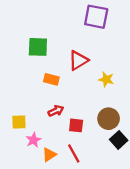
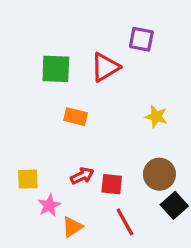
purple square: (96, 17) -> (141, 39), moved, size x0.7
red triangle: (78, 60) -> (105, 67), moved
red arrow: (56, 111) -> (82, 176), moved
red line: (74, 153) -> (125, 222), moved

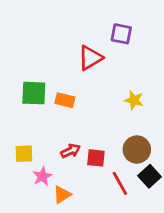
green square: (56, 69) -> (34, 93), moved
red line: (125, 222) -> (120, 183), moved

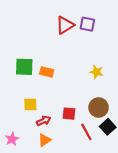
red triangle: (90, 58) -> (65, 25), moved
red arrow: (71, 151) -> (44, 121), moved
yellow square: (24, 154) -> (30, 104), moved
pink star: (42, 176) -> (12, 139), moved

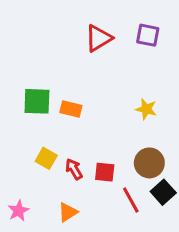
purple square: (87, 24) -> (148, 35), moved
yellow square: (30, 104) -> (46, 158), turned 32
red arrow: (44, 121) -> (74, 169), moved, turned -96

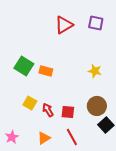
green square: (37, 101) -> (24, 66), turned 30
red line: (131, 200) -> (72, 137), moved

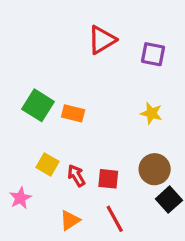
purple square: (96, 23) -> (153, 54), moved
pink star: (12, 137) -> (20, 198), moved

